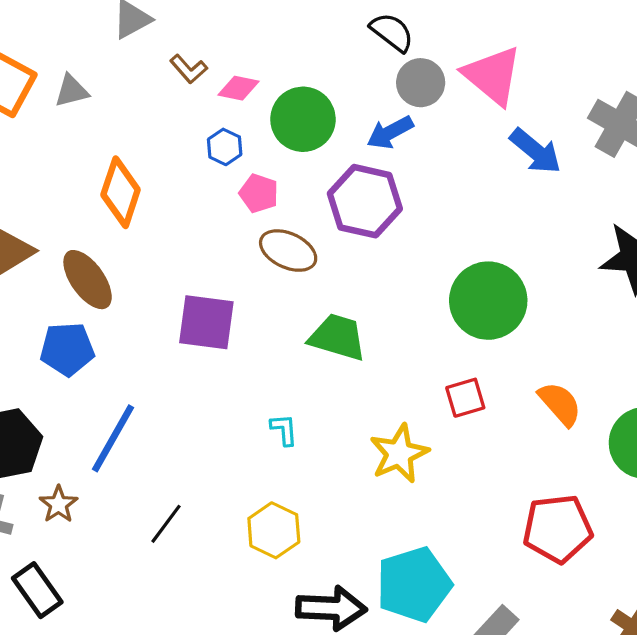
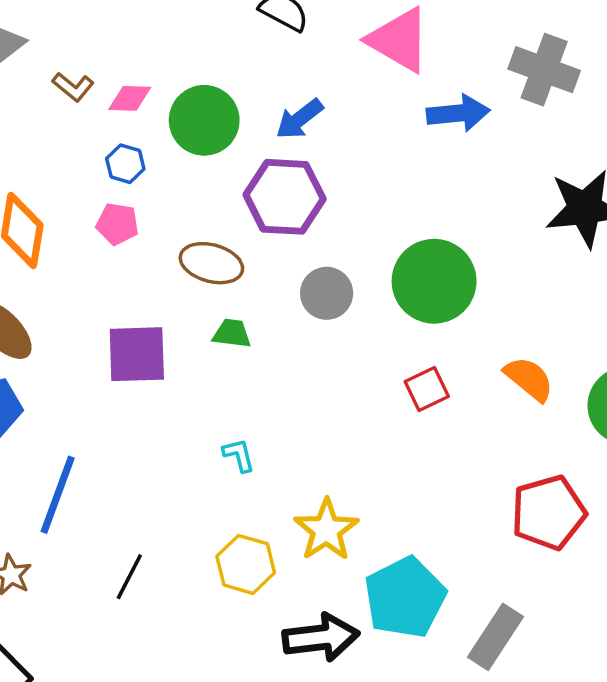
gray circle: (421, 83) -> (327, 293), moved
blue arrow: (536, 151) -> (458, 113), turned -36
pink pentagon: (259, 193) -> (117, 224), moved
green trapezoid: (338, 337) -> (232, 333), moved, size x0.6
yellow star: (399, 454) -> (326, 530), moved

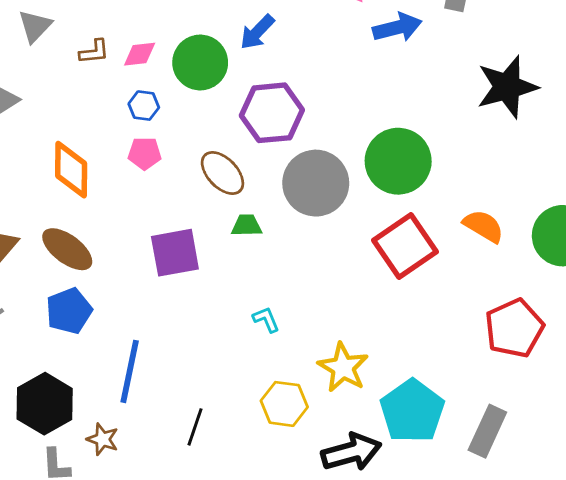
brown L-shape: (73, 87) -> (94, 52), turned -36
blue arrow: (299, 119) -> (257, 32), moved
brown ellipse: (211, 263) -> (222, 173), turned 39
gray circle: (327, 293) -> (316, 183), size x1.6
red square: (427, 389) -> (405, 246), size x1.8

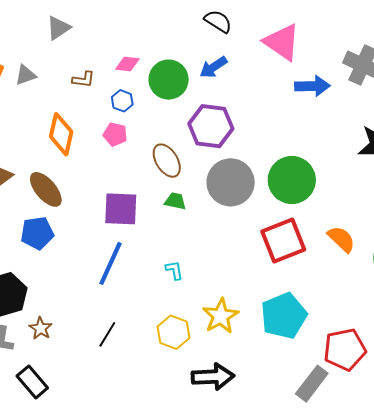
brown L-shape: (94, 52) -> (83, 79), moved
red pentagon: (514, 328) -> (345, 349), moved
blue line: (130, 371) -> (111, 263), moved
cyan pentagon: (412, 411) -> (284, 316), moved

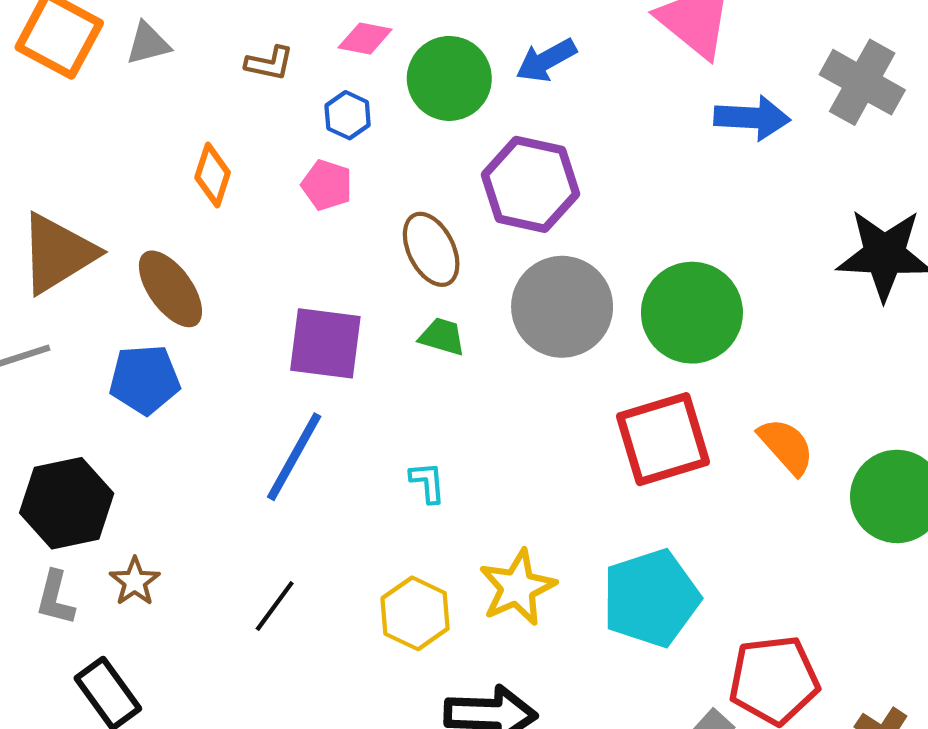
orange diamond: (61, 134) -> (213, 175), size x0.7

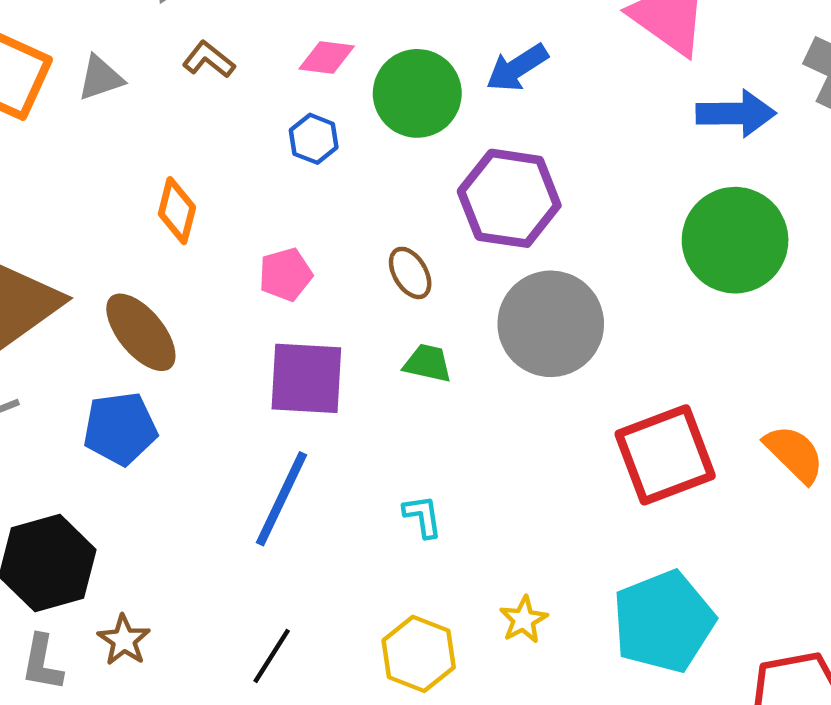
brown L-shape: (269, 63) -> (209, 60), moved, turned -150
pink pentagon: (327, 185) -> (285, 274), moved, turned -30
brown ellipse: (431, 249) -> (410, 273), size x0.7
green circle: (692, 313) -> (735, 240), moved
yellow star: (517, 587) -> (524, 620), size x0.6

